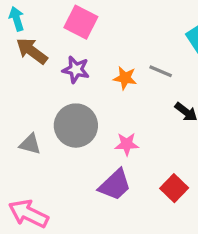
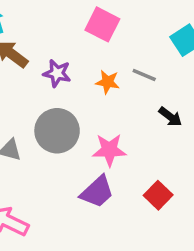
pink square: (81, 22) -> (102, 24), moved
pink star: (127, 144) -> (109, 150), size x1.4

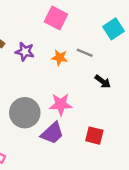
gray circle: (57, 131) -> (25, 113), moved
red square: (158, 195) -> (94, 136), turned -30

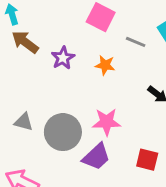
purple star: (25, 52) -> (63, 58), turned 30
gray line: (85, 53) -> (136, 42), moved

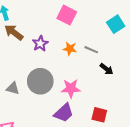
gray line: (136, 42) -> (91, 50), moved
gray circle: (63, 132) -> (40, 81), moved

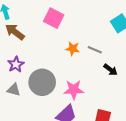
pink square: (67, 15) -> (54, 18), moved
purple star: (40, 44) -> (16, 64), moved

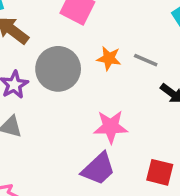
gray circle: (42, 82) -> (58, 69), moved

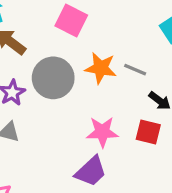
orange star: (109, 58) -> (101, 68), size x1.4
red square: (160, 172) -> (148, 132), moved

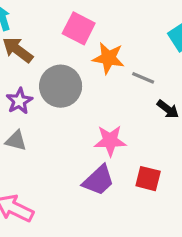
orange star: (101, 68) -> (108, 58), moved
red square: (148, 132) -> (148, 179), moved

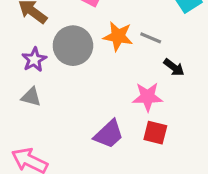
orange star: (108, 58) -> (118, 36), moved
pink star: (110, 141) -> (148, 97), moved

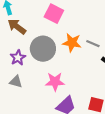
pink star: (148, 97) -> (55, 82), moved

